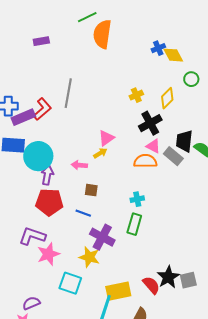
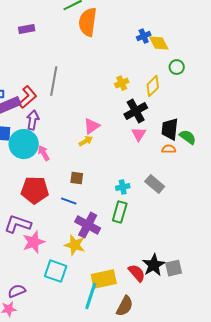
pink triangle: (153, 146) -> (139, 134), turned 35
gray rectangle: (173, 156) -> (155, 184), moved
orange semicircle: (145, 161) -> (169, 149), moved, size x0.6
pink arrow: (79, 165) -> (44, 153), moved, turned 56
purple arrow: (47, 175) -> (33, 120), moved

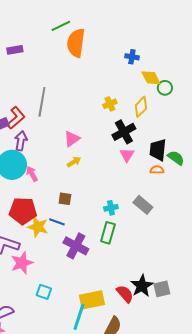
blue cross: (144, 36) -> (132, 57), turned 32
yellow diamond: (159, 43) -> (151, 78), moved
pink triangle: (92, 126) -> (72, 139), moved
yellow star: (75, 245) -> (38, 227), moved
cyan square: (56, 271) -> (44, 292), size x0.7

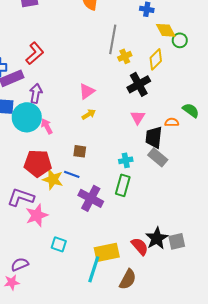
gray line: (42, 102) -> (113, 39), moved
red L-shape: (16, 118) -> (35, 53), moved
black trapezoid: (158, 150) -> (154, 137), moved
pink triangle: (127, 155) -> (138, 117), moved

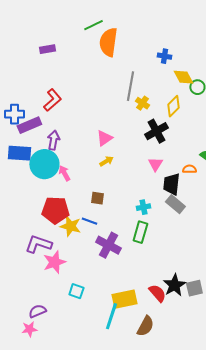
yellow cross: (125, 56) -> (142, 103), turned -32

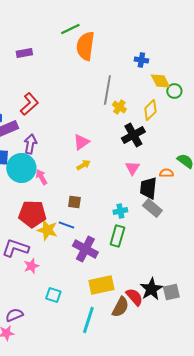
pink star: (54, 262) -> (31, 266), size x0.7
yellow rectangle: (124, 299) -> (101, 285), moved
brown semicircle: (145, 326) -> (120, 307), moved

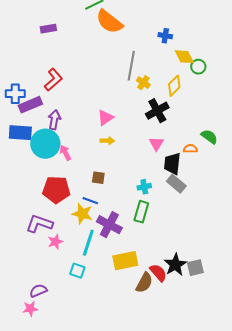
orange semicircle: (85, 46) -> (109, 22), turned -60
yellow arrow: (83, 165) -> (107, 141), turned 32
yellow star: (47, 230) -> (82, 214), moved
cyan line: (88, 320) -> (88, 243), moved

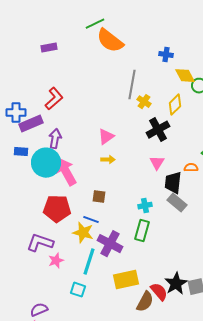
blue rectangle: (20, 133) -> (21, 152), size x0.6
pink arrow: (65, 153) -> (66, 172), size x1.8

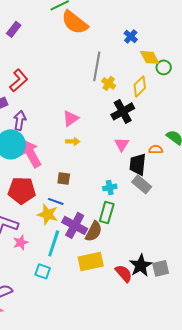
purple rectangle: (49, 48) -> (14, 29), turned -42
blue cross: (166, 55) -> (131, 36), turned 32
brown semicircle: (145, 302) -> (94, 231), moved

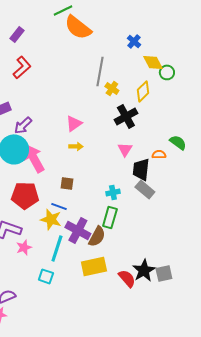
red L-shape: (19, 80) -> (22, 67), moved
purple arrow: (20, 120) -> (23, 125), turned -144

